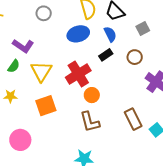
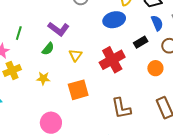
blue semicircle: (110, 34) -> (157, 23), moved
yellow triangle: (41, 71) -> (75, 55), size x0.6
orange circle: (92, 95) -> (155, 68), moved

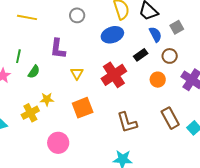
purple L-shape: (59, 29) -> (58, 49), turned 65
green semicircle: (48, 49) -> (34, 72), moved
yellow cross: (12, 70) -> (30, 113), moved

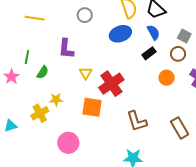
gray square: (177, 27) -> (184, 36), moved, turned -32
blue semicircle: (155, 34) -> (153, 32), moved
red cross: (114, 75) -> (111, 84), moved
orange square: (83, 108) -> (92, 107), turned 30
brown rectangle: (170, 118) -> (180, 128), moved

